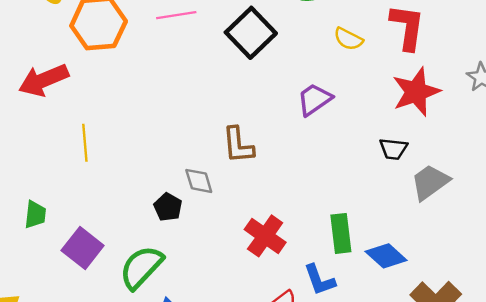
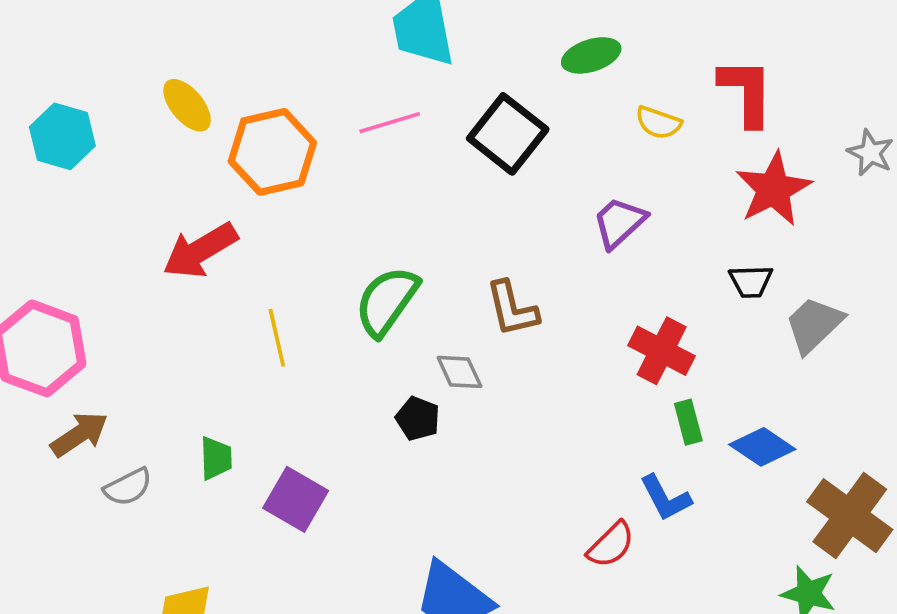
green rectangle: (341, 233) -> (688, 422), size x0.7
red cross: (265, 236) -> (662, 351), moved
green semicircle: (141, 267) -> (387, 301), moved

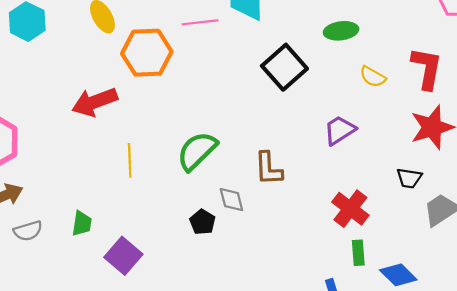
pink line: (390, 123) -> (200, 22), moved

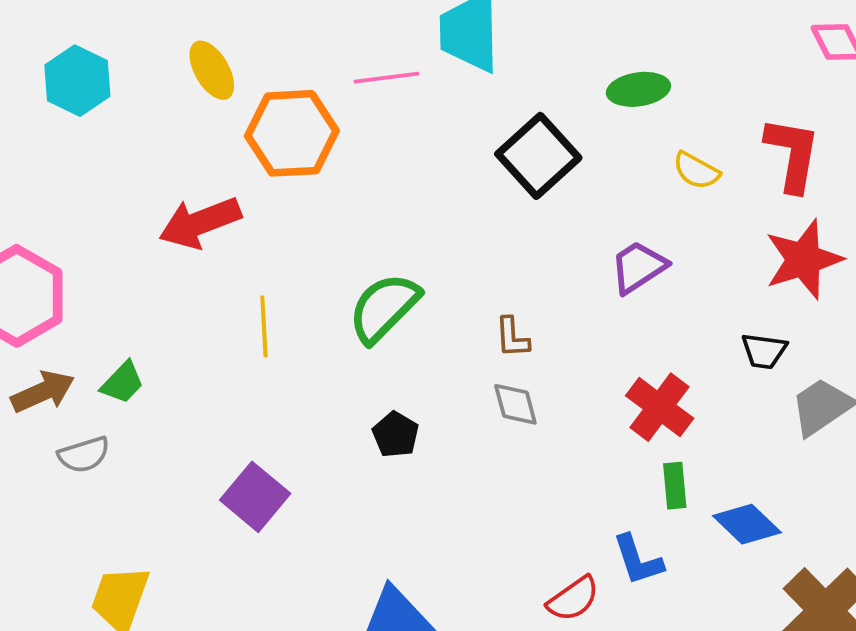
brown L-shape: (268, 169) -> (512, 337), size x0.7
gray diamond: (231, 200) -> (515, 404), moved
green trapezoid: (82, 224) -> (122, 383), moved, turned 36

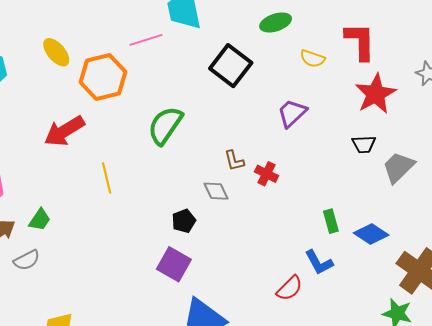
green semicircle: (384, 308) -> (165, 125), moved
gray diamond: (515, 404) -> (216, 191), moved
red cross: (660, 407) -> (267, 174), moved, size x0.7
black pentagon: (396, 435) -> (184, 221), turned 30
purple square: (255, 497) -> (174, 264), moved

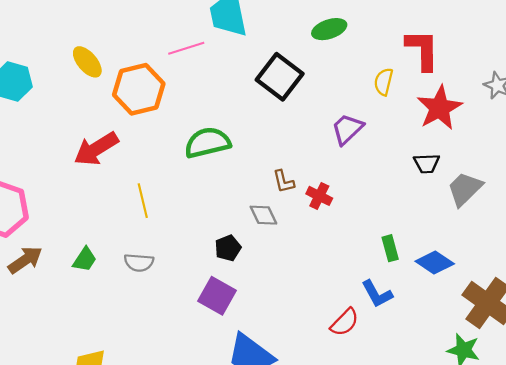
yellow semicircle: (313, 59) -> (384, 82), moved, turned 85
green semicircle: (165, 125) -> (207, 143), turned 42
green trapezoid: (40, 220) -> (85, 260), moved
gray semicircle: (27, 260) -> (139, 263), moved, turned 32

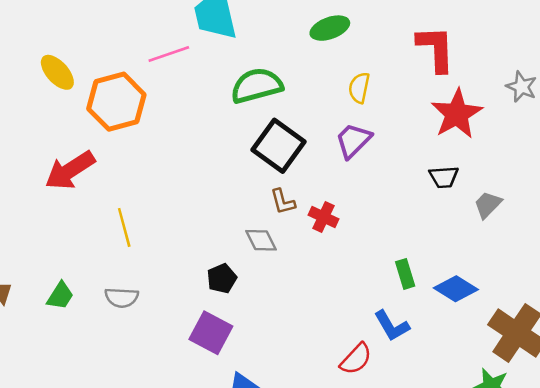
black square: (280, 77) -> (279, 146), moved
yellow semicircle: (384, 82) -> (359, 88), moved
green semicircle: (207, 143) -> (257, 86), moved
gray trapezoid: (465, 189) -> (488, 205), size x0.7

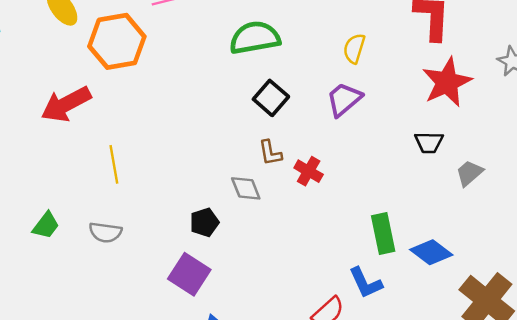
black square: (279, 146) -> (271, 98), size x0.7
green rectangle: (405, 274) -> (383, 233), size x1.4

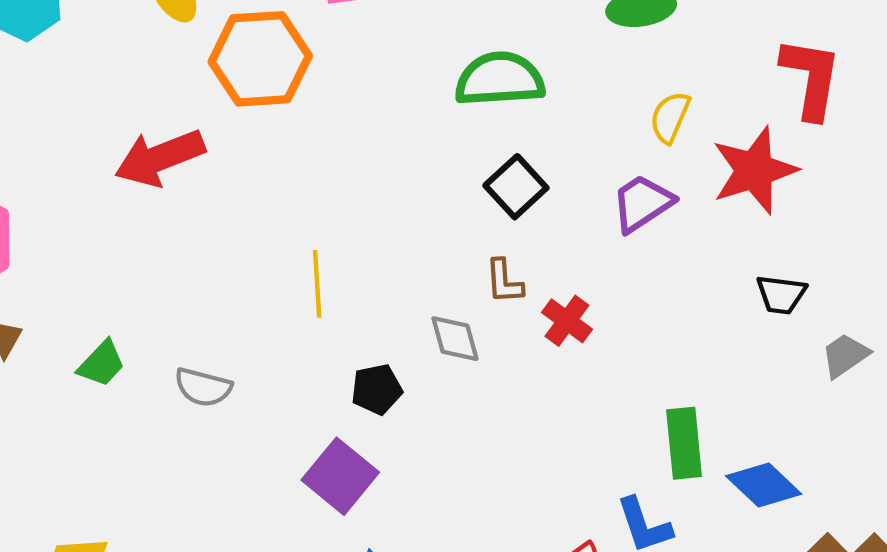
red star: (447, 82) -> (754, 170), moved
yellow line: (114, 164) -> (317, 284), moved

